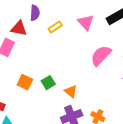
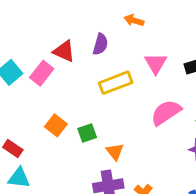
purple semicircle: (35, 13) -> (100, 44), moved
yellow rectangle: (55, 27) -> (116, 83), moved, size x1.6

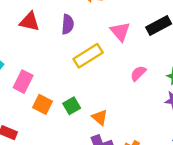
red triangle: (64, 51) -> (30, 22), moved
pink rectangle: (42, 73) -> (23, 82), moved
pink semicircle: (166, 112) -> (138, 73), size x0.6

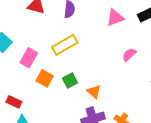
pink triangle: (120, 32) -> (115, 18), turned 48
yellow rectangle: (88, 56) -> (65, 45), moved

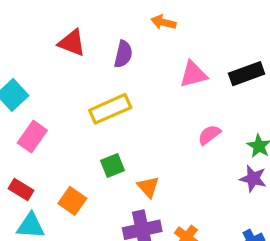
pink rectangle: (29, 58) -> (32, 137), moved
orange square: (45, 78) -> (72, 201), moved

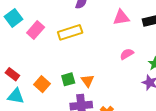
pink rectangle: (32, 137) -> (36, 30), moved
green square: (113, 166) -> (68, 79), moved

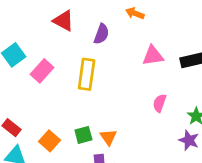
yellow rectangle: (70, 32) -> (87, 74), turned -65
pink semicircle: (127, 54) -> (160, 103), turned -40

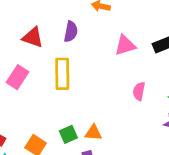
red triangle: (63, 21) -> (33, 37), moved
orange triangle: (108, 137) -> (93, 133), turned -42

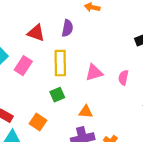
pink triangle: (125, 45) -> (94, 72), moved
green square: (68, 134) -> (57, 95), moved

